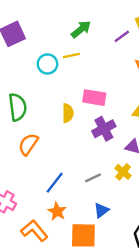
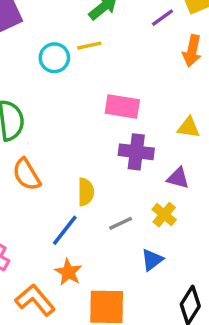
yellow semicircle: (68, 113) -> (86, 192), moved
purple cross: (104, 129) -> (136, 152), turned 35
orange semicircle: (28, 144) -> (26, 174), turned -65
blue triangle: (101, 210) -> (152, 260), moved

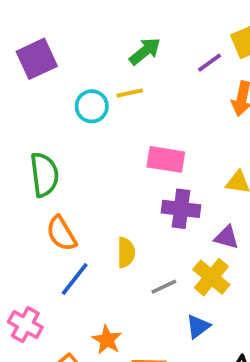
yellow cross: (164, 215) -> (211, 277), size x1.4
blue line: (65, 230) -> (75, 279), moved

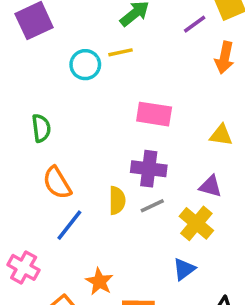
green semicircle: (44, 175) -> (41, 128), size x0.7
purple cross: (181, 209) -> (149, 169), moved
gray line: (164, 287) -> (152, 206), moved

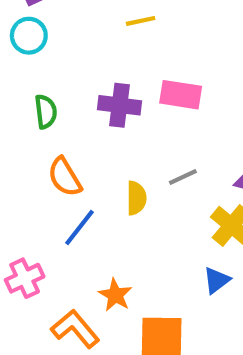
cyan circle: (85, 65) -> (29, 36), moved
purple cross: (149, 169) -> (120, 105), moved
gray line: (152, 206) -> (183, 177), moved
pink cross: (24, 267) -> (25, 278), turned 36

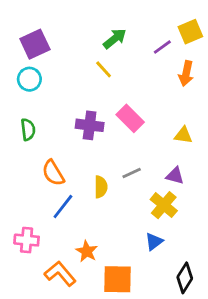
yellow line: (141, 21) -> (104, 69), turned 60
pink rectangle: (181, 95) -> (130, 118), turned 36
green semicircle: (46, 112) -> (28, 130), moved
pink cross: (25, 278) -> (27, 240), turned 30

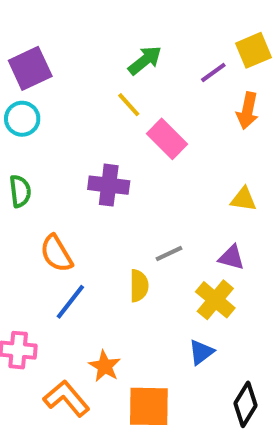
pink rectangle: (130, 118) -> (167, 139), moved
yellow semicircle: (101, 187) -> (139, 286), moved

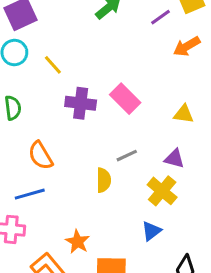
yellow line: (129, 105) -> (53, 65), moved
orange arrow: (247, 111) -> (187, 46), turned 48
pink rectangle: (167, 139) -> (125, 99), moved
blue line: (70, 302) -> (30, 194), moved, turned 36

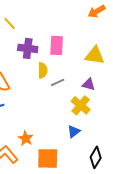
pink rectangle: (125, 99) -> (57, 45), turned 48
yellow triangle: (184, 114) -> (95, 55), size x1.5
yellow semicircle: (104, 180) -> (43, 70), moved

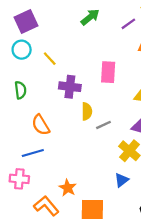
pink rectangle: (57, 45) -> (108, 72), moved

